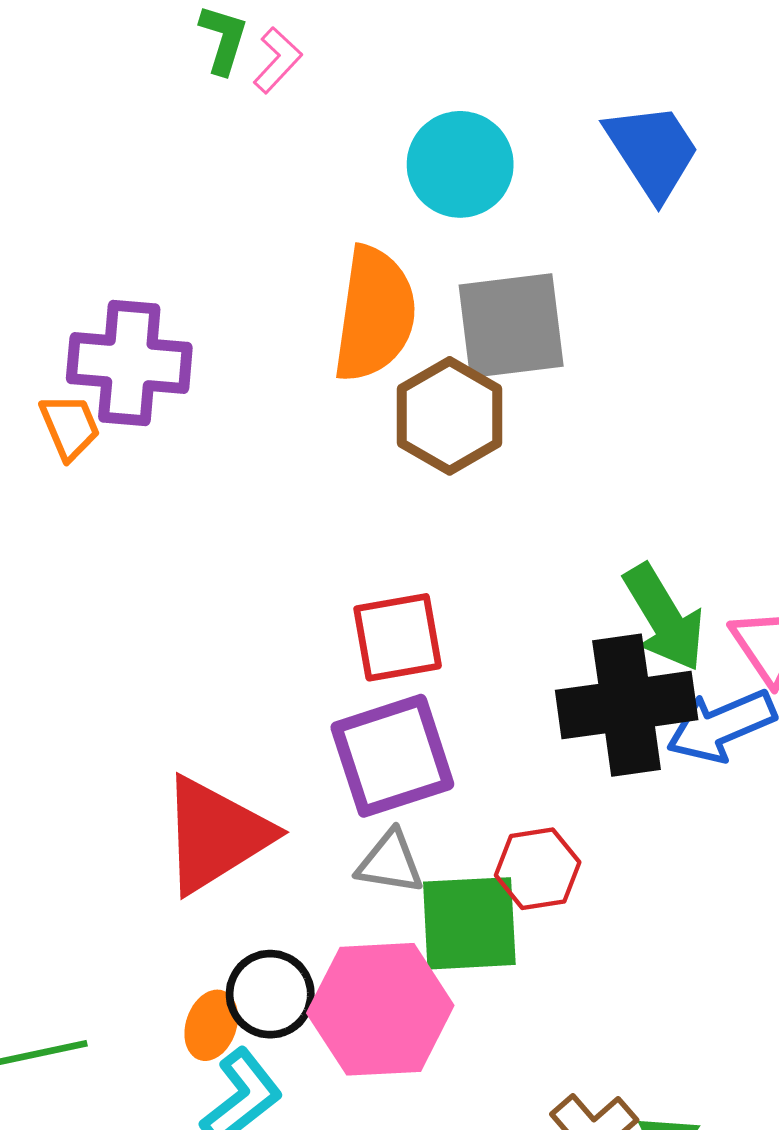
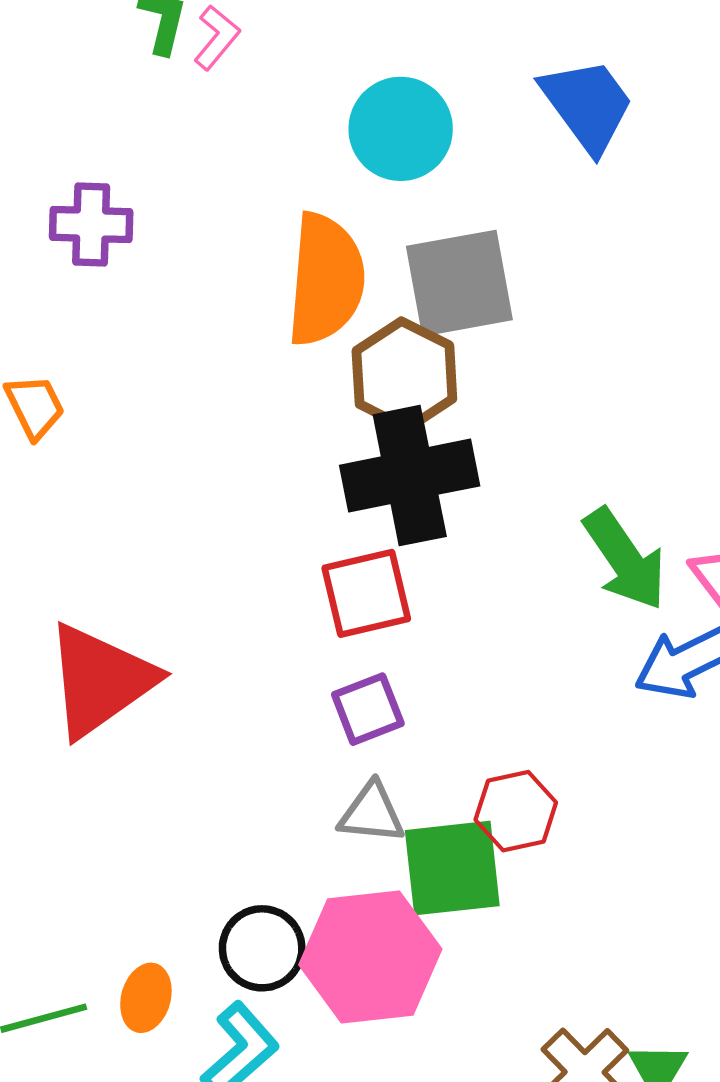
purple cross: (129, 363) -> (91, 224), moved, size x0.7
black cross: (627, 705) -> (410, 476), moved
purple square: (392, 756) -> (368, 709), size x0.6
red triangle: (216, 835) -> (100, 680), moved
orange ellipse: (211, 1025) -> (146, 998), moved

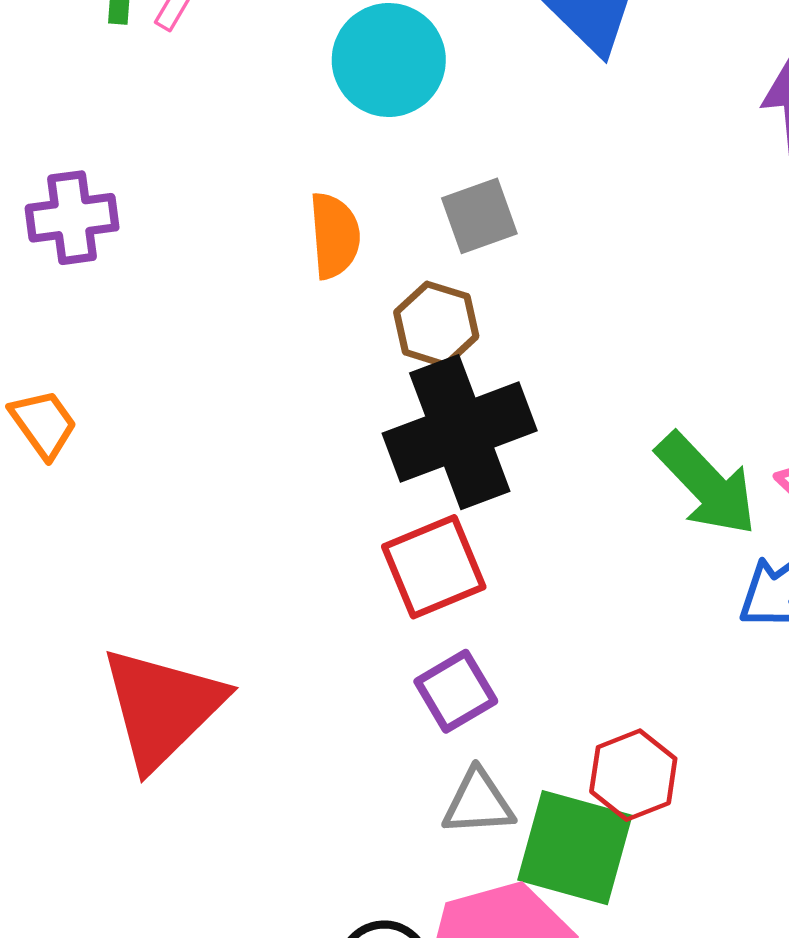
orange semicircle: (326, 280) -> (334, 236), size x0.6
gray square: (459, 283) -> (479, 216), size x0.6
brown hexagon: (404, 375) -> (436, 324), size x0.7
green square: (452, 868) -> (575, 848), turned 31

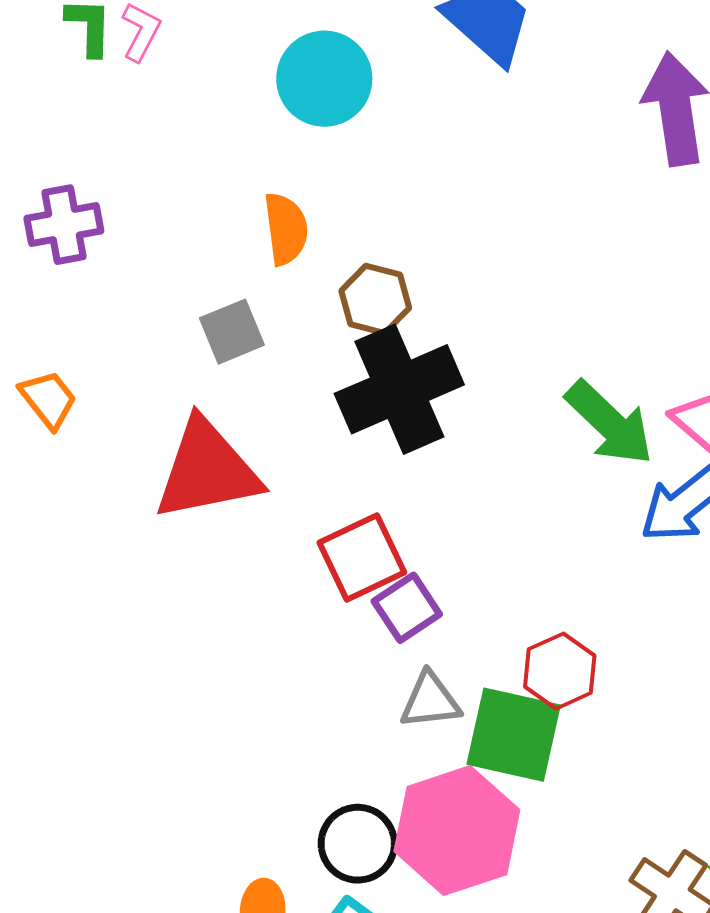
gray square: (479, 216) -> (232, 332), moved
red square: (434, 567) -> (362, 557), moved
red triangle: (162, 707) -> (207, 470), moved, turned 36

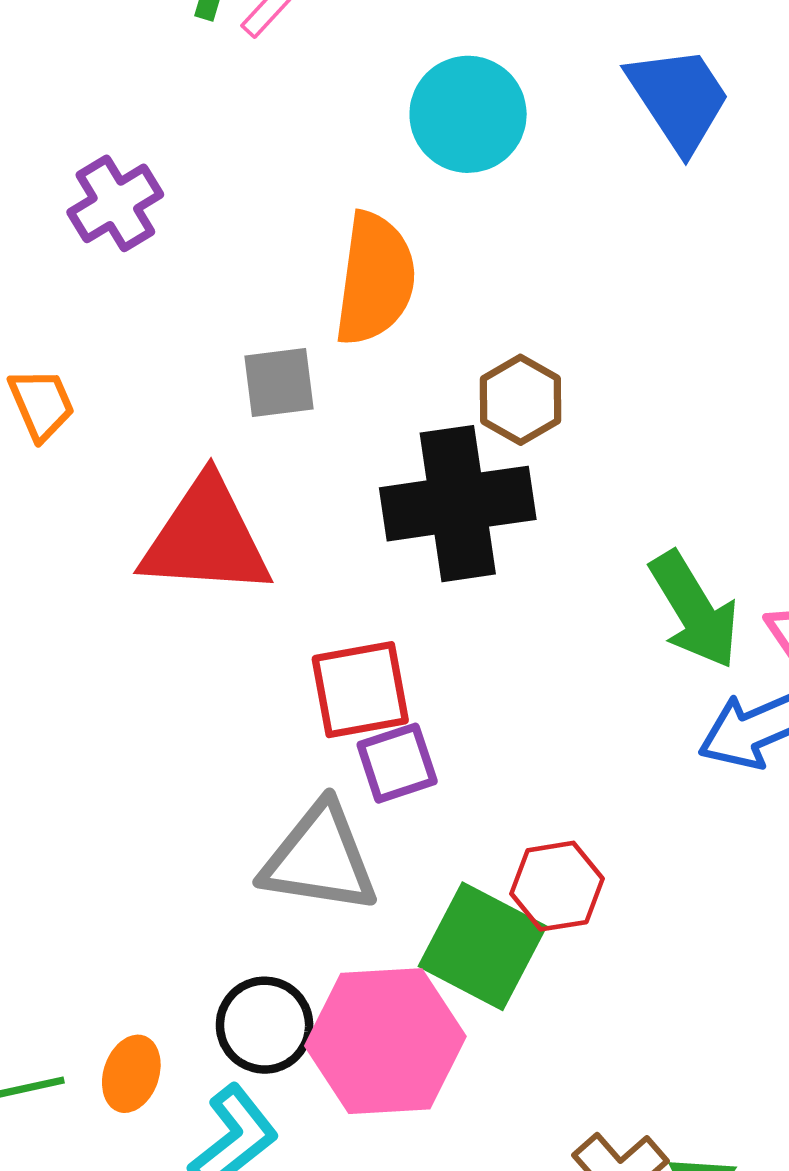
purple cross: (64, 225) -> (115, 203), turned -36
orange semicircle: (286, 229) -> (375, 279), size x1.5
brown hexagon: (375, 299) -> (520, 400), moved
gray triangle: (430, 701) -> (320, 858), moved, size x1.6

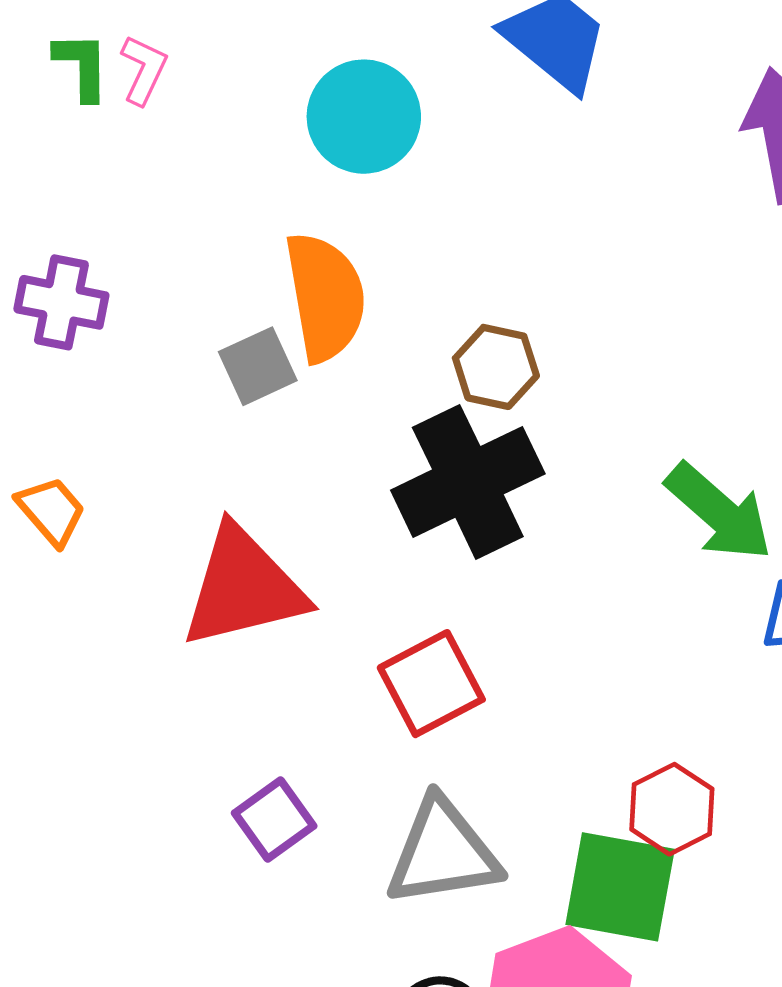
purple cross: (115, 203) -> (61, 302), turned -30
gray square: (279, 383) -> (258, 366), moved
purple square: (397, 763) -> (274, 820), moved

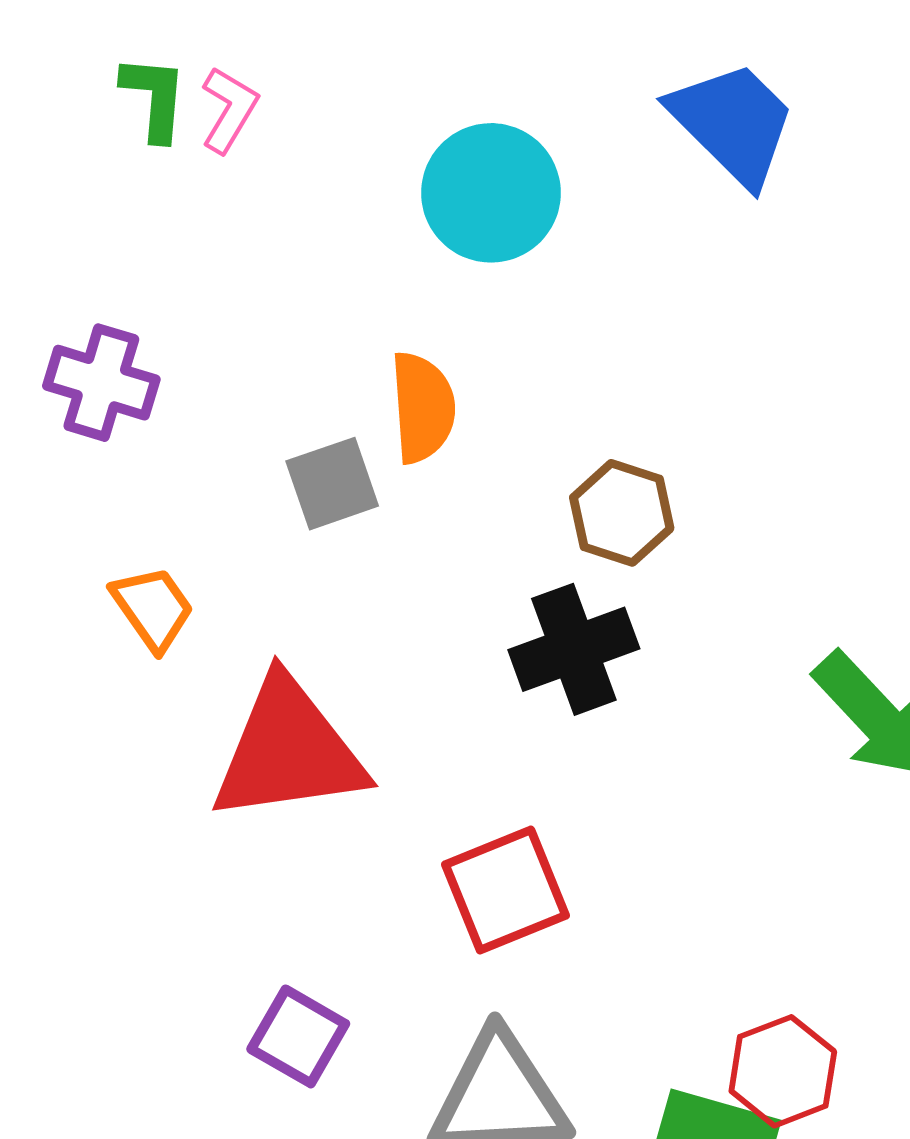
orange semicircle: (325, 297) -> (423, 407), size x0.7
black cross: (468, 482) -> (574, 649), size x0.7
orange trapezoid: (51, 511) -> (153, 608), moved
purple square: (274, 820) -> (298, 1036), turned -30

